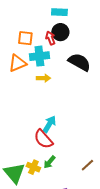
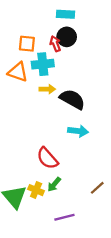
black semicircle: (79, 62) -> (72, 99), moved
orange triangle: (17, 63) -> (18, 72), turned 42
cyan arrow: (49, 124) -> (78, 131), moved, turned 66

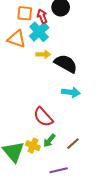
red arrow: (55, 44) -> (42, 16), moved
cyan cross: (43, 64) -> (39, 32), turned -36
brown line: (97, 188) -> (73, 144), moved

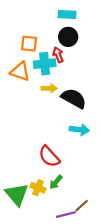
red arrow: (42, 16) -> (58, 55), moved
cyan cross: (39, 32) -> (45, 64), turned 36
brown line: (73, 144) -> (82, 206), moved

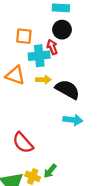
orange triangle: (20, 72) -> (15, 75), moved
red semicircle: (49, 156) -> (23, 143), moved

